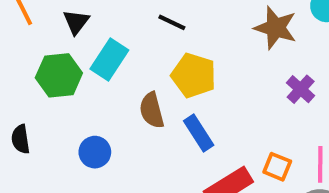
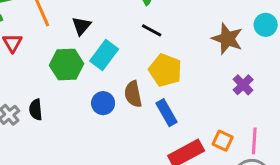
blue circle: (95, 152) -> (103, 103), moved

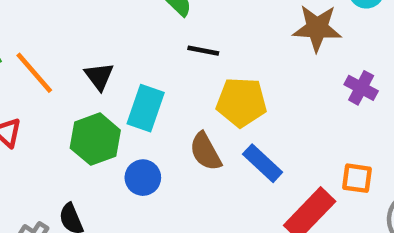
blue circle: (103, 103) -> (143, 178), moved

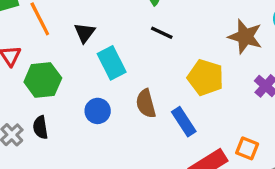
yellow pentagon: (241, 102) -> (206, 78), moved
cyan rectangle: (146, 108) -> (112, 63), turned -60
green hexagon: (95, 139) -> (43, 80), moved

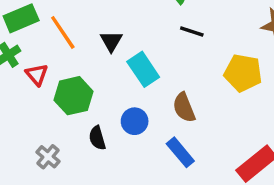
blue rectangle: (184, 122) -> (180, 152), moved
black semicircle: (40, 127) -> (97, 138), moved

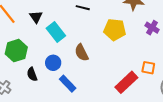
blue rectangle: (180, 152) -> (68, 84), moved

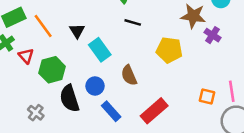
purple cross: (152, 28) -> (212, 35), moved
black semicircle: (32, 74) -> (70, 98), size x1.6
red rectangle: (126, 82) -> (154, 111), moved

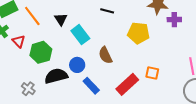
purple cross: (212, 35) -> (174, 20), turned -32
orange square: (207, 96) -> (152, 73), moved
black semicircle: (70, 98) -> (56, 76), turned 95

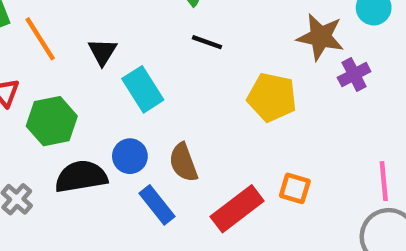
purple cross: (174, 20) -> (354, 74), turned -32
brown semicircle: (105, 55) -> (183, 162), moved

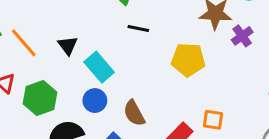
blue circle: (130, 156) -> (95, 101), moved

